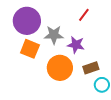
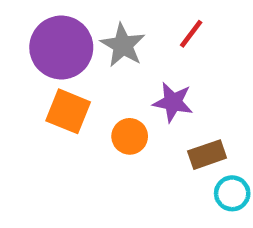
gray star: (54, 35) -> (123, 45), moved, turned 30
orange circle: (60, 68) -> (130, 136), moved, size x0.6

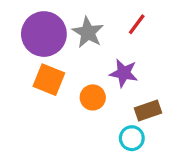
cyan circle: (232, 193) -> (132, 138), moved

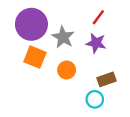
gray star: (88, 32) -> (63, 37), moved
purple star: (124, 73) -> (96, 43), moved

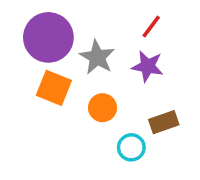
cyan circle: (95, 99) -> (131, 147), moved

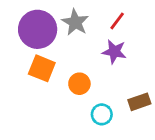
gray star: (97, 57) -> (75, 22), moved
brown rectangle: (164, 122) -> (139, 102), moved

